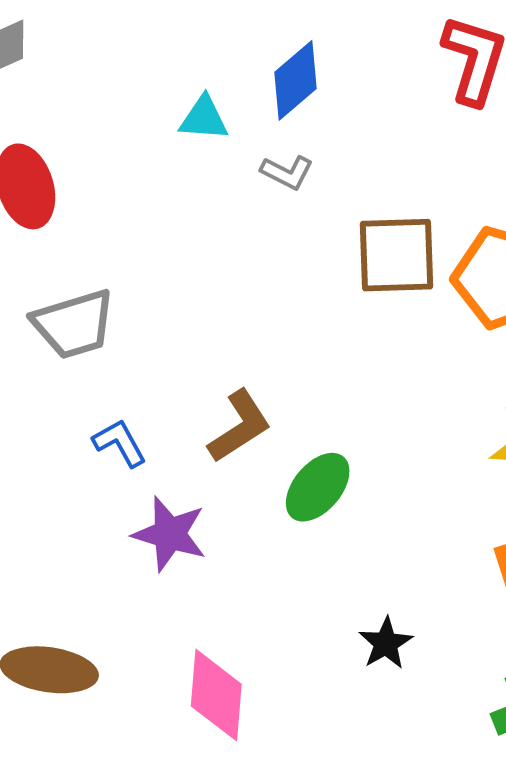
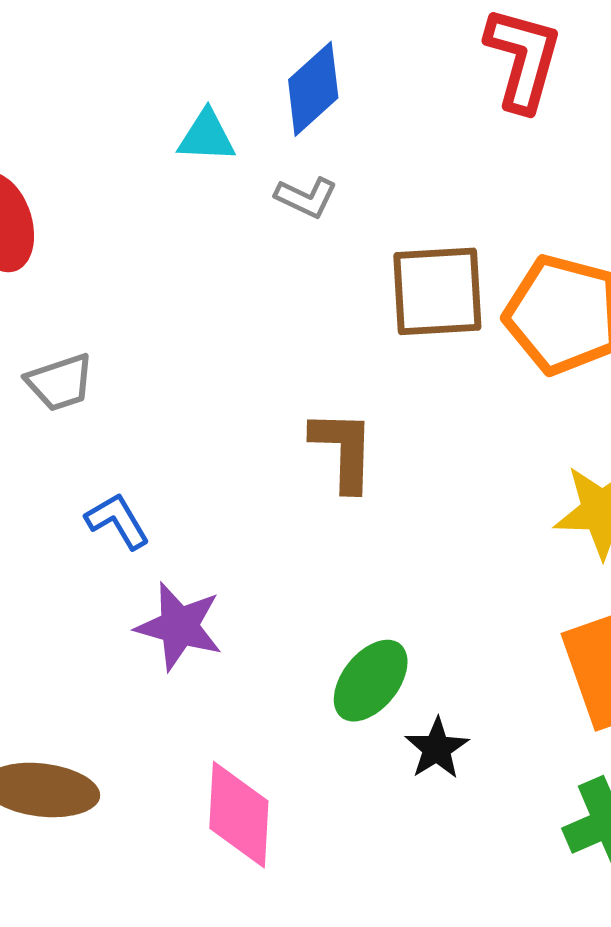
gray trapezoid: (74, 324) -> (60, 382), size x0.7
brown L-shape: (240, 426) -> (343, 450), moved, turned -54
green ellipse: (318, 487) -> (371, 681), moved

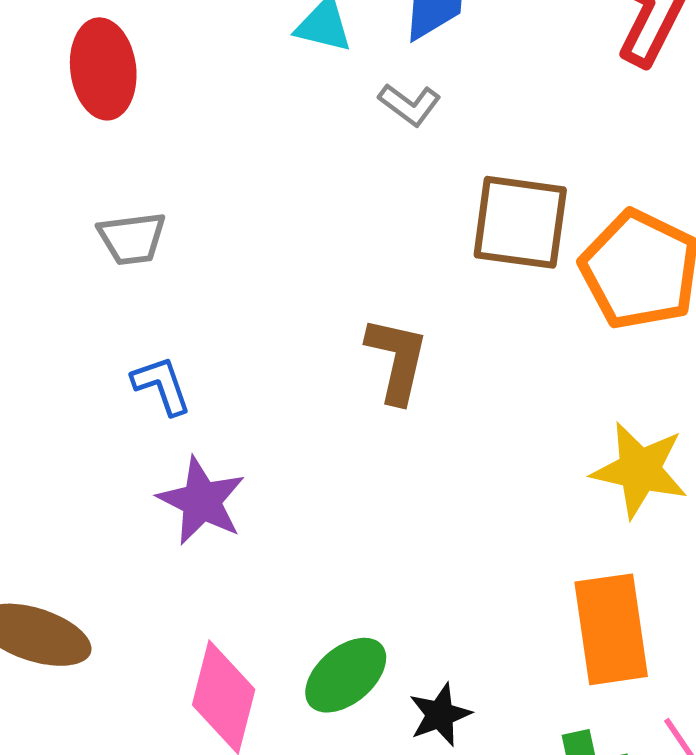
green ellipse: (371, 681) -> (346, 675), moved
black star: (437, 748) -> (440, 715), moved

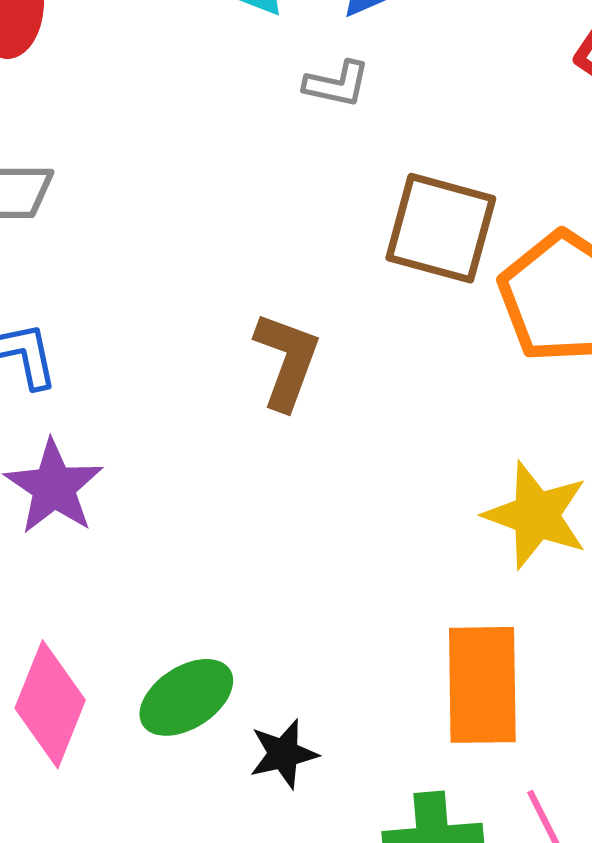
gray L-shape: (410, 104) -> (337, 84), turned -32

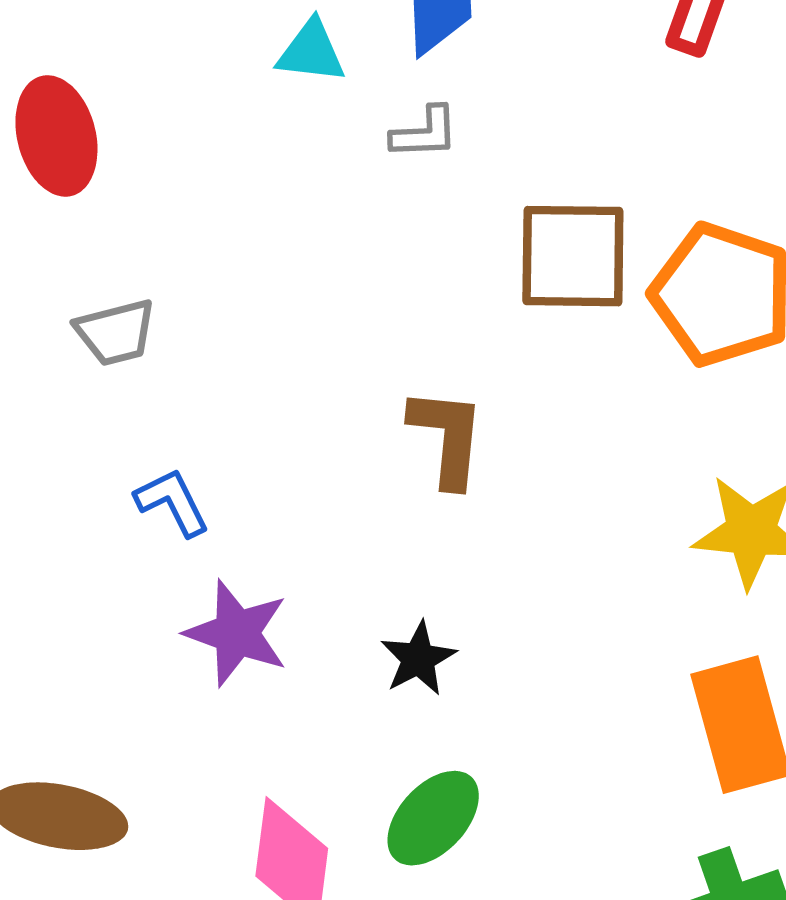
black star: (284, 754) -> (418, 659), moved

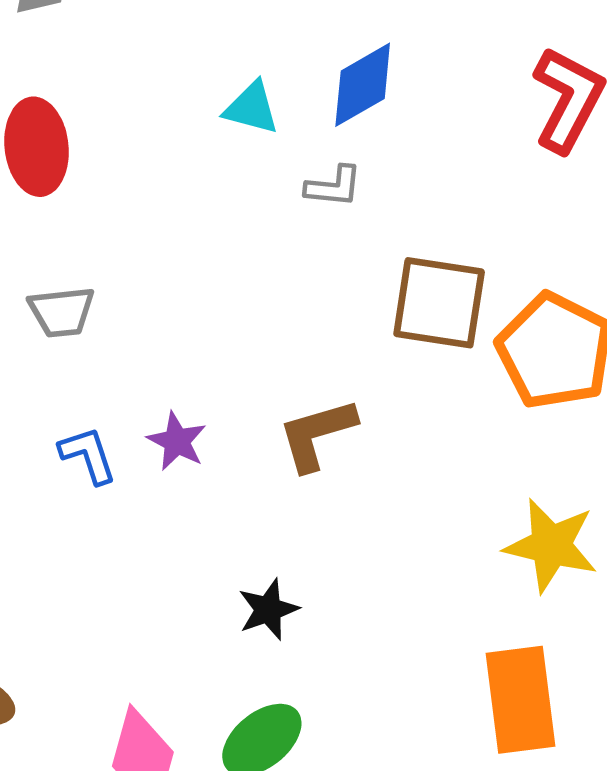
brown L-shape: (447, 437) -> (317, 434), turned -120
purple star: (237, 633) -> (177, 441), moved, size x0.7

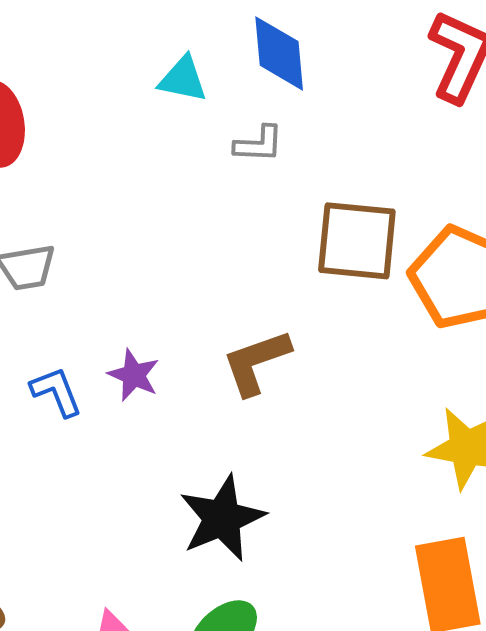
blue diamond: (363, 85) -> (279, 53), turned -62
black star: (268, 609) -> (222, 518), size x1.6

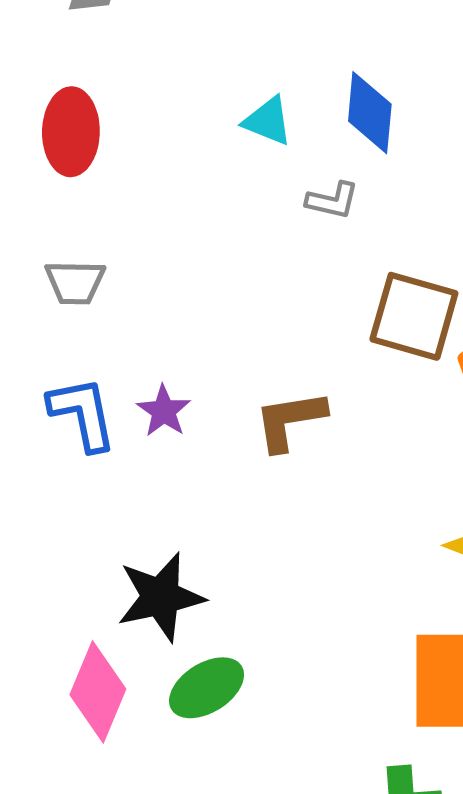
blue L-shape: (56, 392) -> (83, 414), size x1.4
black star: (222, 518) -> (161, 597), moved

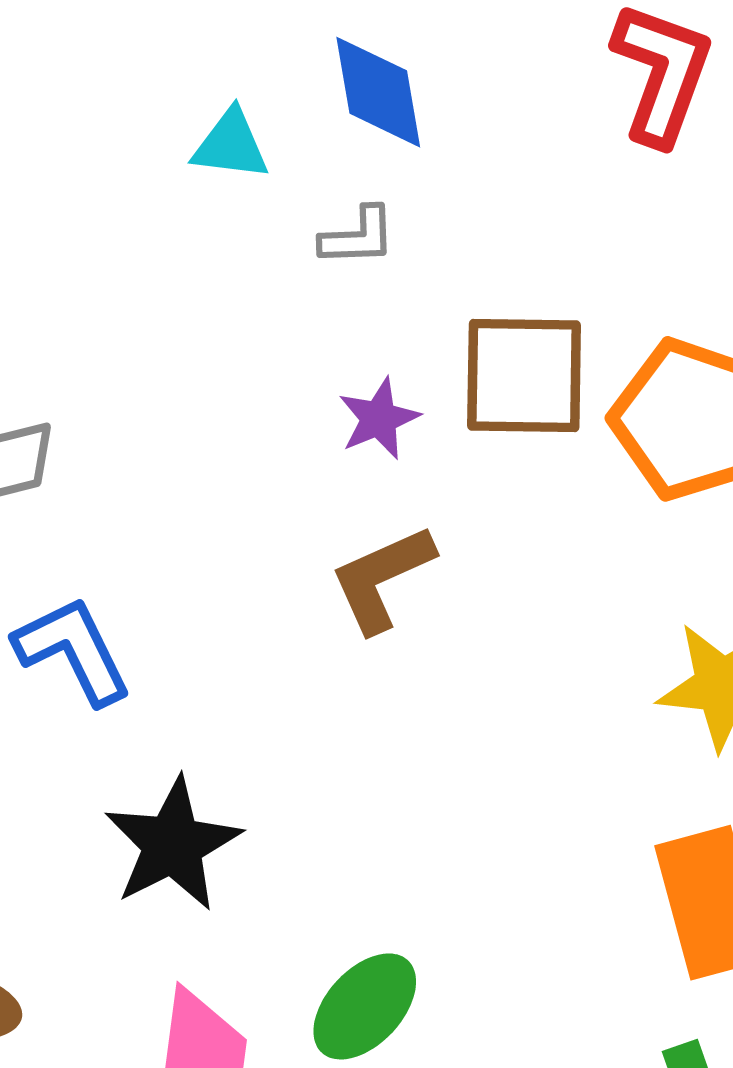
purple star: (164, 411) -> (379, 419), moved, turned 30
black star: (161, 597) -> (173, 844), moved

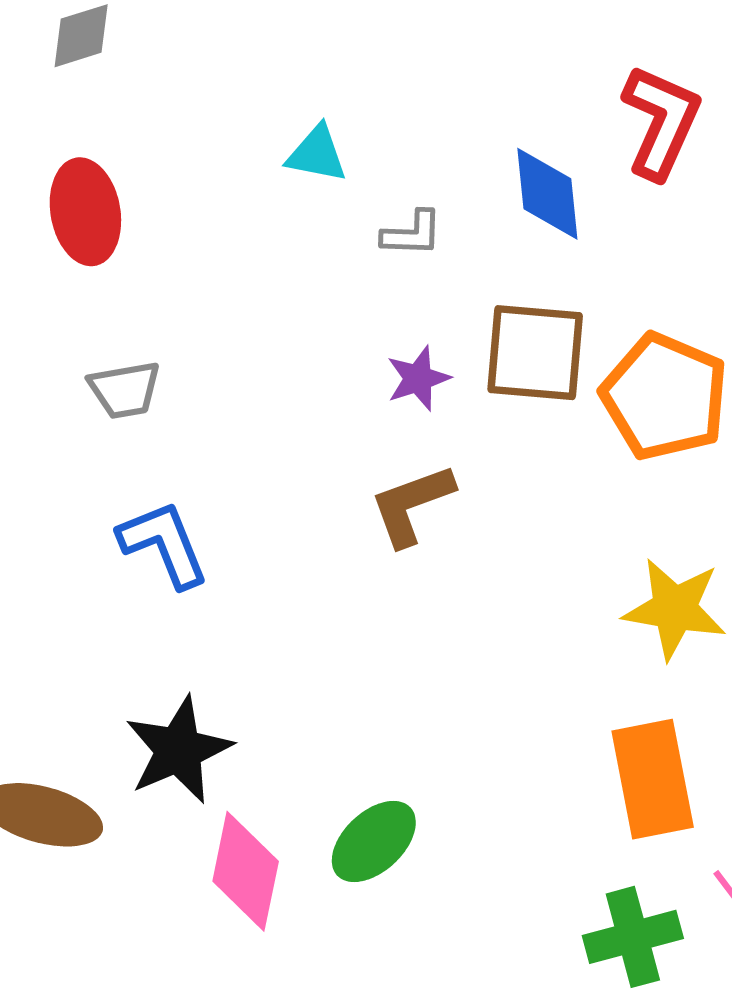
blue diamond: (378, 92) -> (547, 194), moved
black star: (173, 844) -> (179, 750), moved

